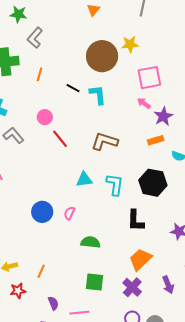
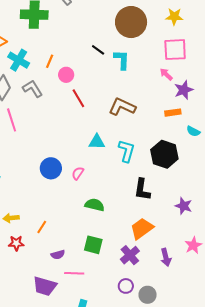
yellow star: (130, 44) -> (174, 17), moved
orange line: (40, 74) -> (50, 61), moved
purple semicircle: (53, 303) -> (58, 255), moved, turned 88

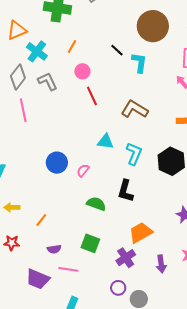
orange line: (50, 61) -> (72, 47), moved
black L-shape: (142, 190) -> (125, 191), moved
red star: (16, 243) -> (12, 243), moved

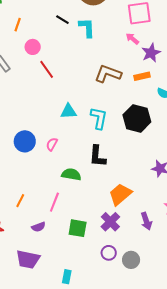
brown L-shape: (134, 109) -> (108, 74), moved
green square: (90, 243) -> (78, 228), moved
pink line: (68, 269) -> (54, 202), moved, turned -66

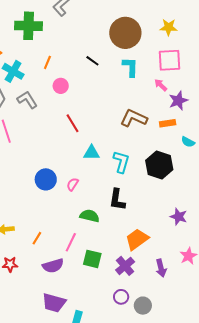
cyan L-shape: (87, 28) -> (130, 67), moved
red line: (47, 69) -> (73, 123), moved
purple semicircle: (38, 227) -> (53, 266), size x1.5
green square: (78, 228) -> (92, 259), moved
purple trapezoid: (28, 259) -> (54, 303), moved

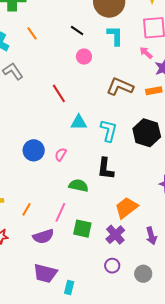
orange line: (47, 62) -> (32, 33), turned -56
pink circle: (61, 86) -> (84, 57), moved
gray circle: (143, 306) -> (143, 274), moved

